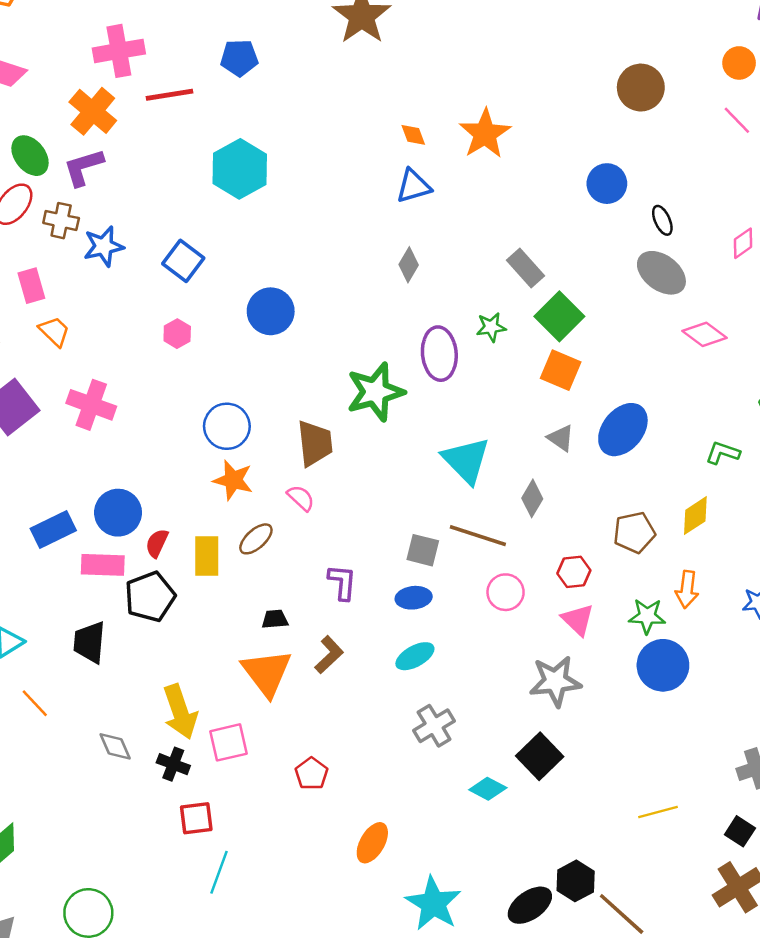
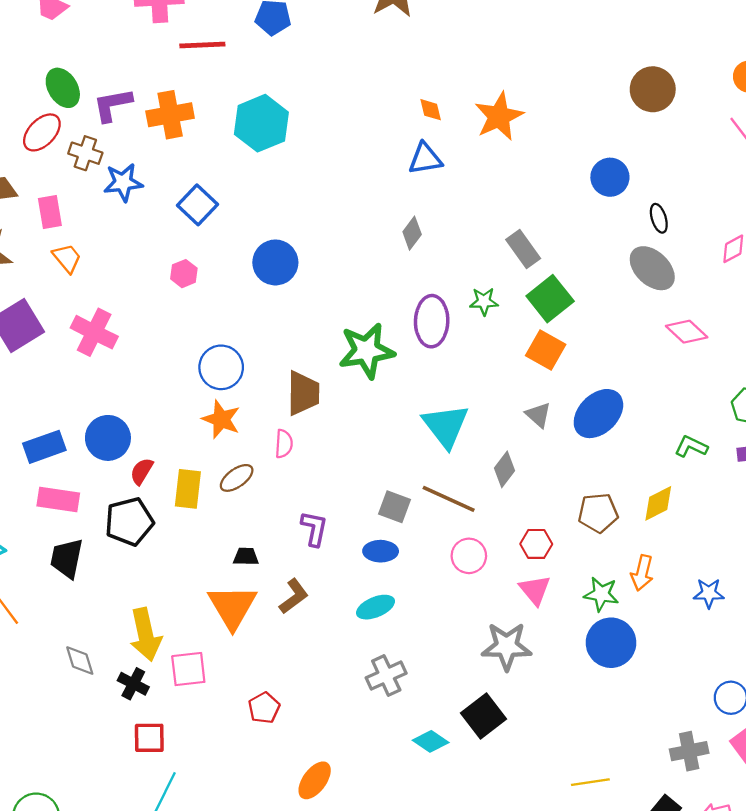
orange cross: (93, 111) -> (170, 115), moved, turned 33
pink semicircle: (301, 498) -> (284, 444), turned 44
pink rectangle: (103, 565) -> (58, 499), moved

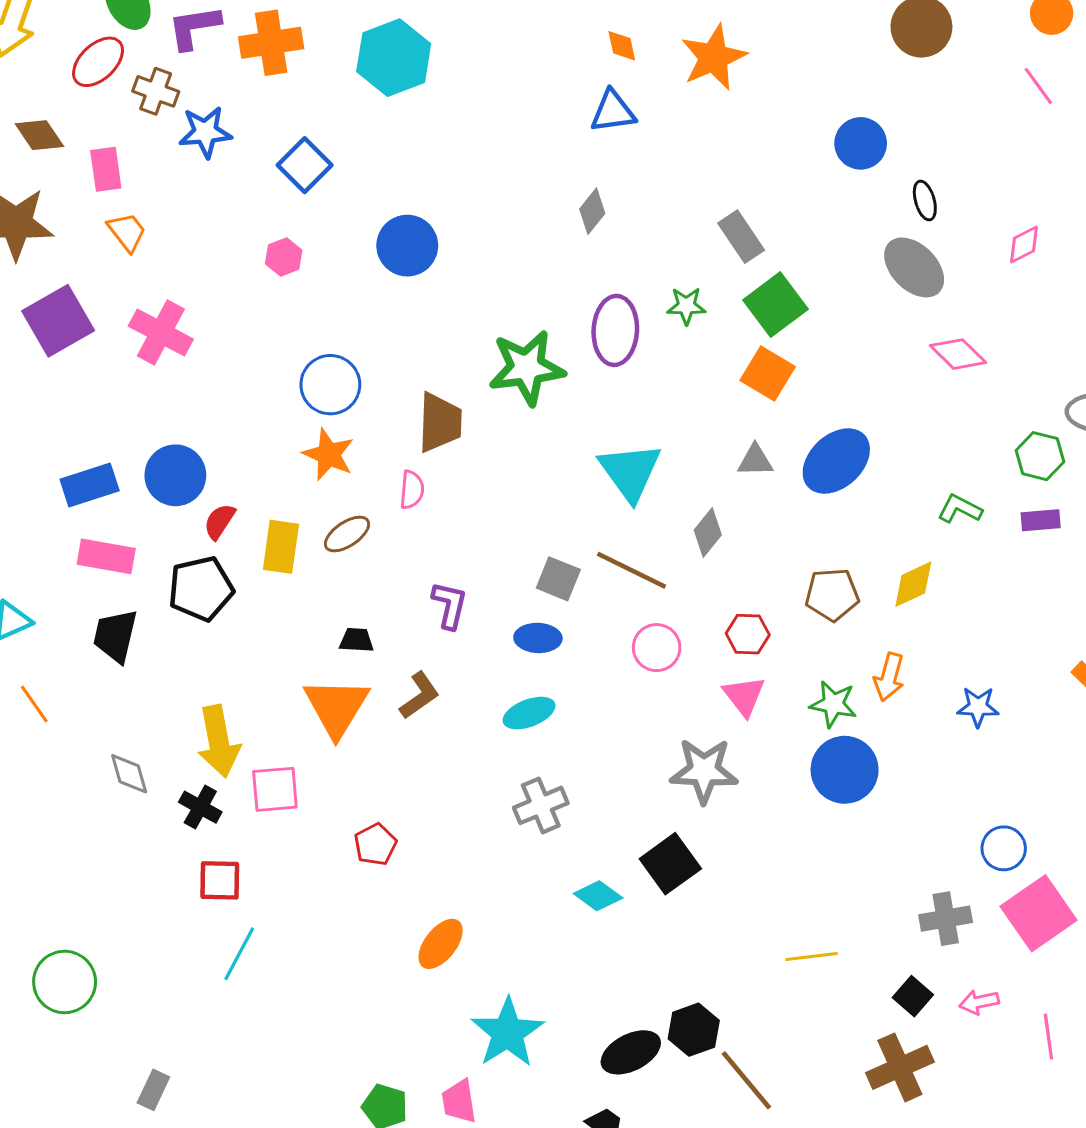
gray triangle: (538, 415) -> (755, 461), turned -44

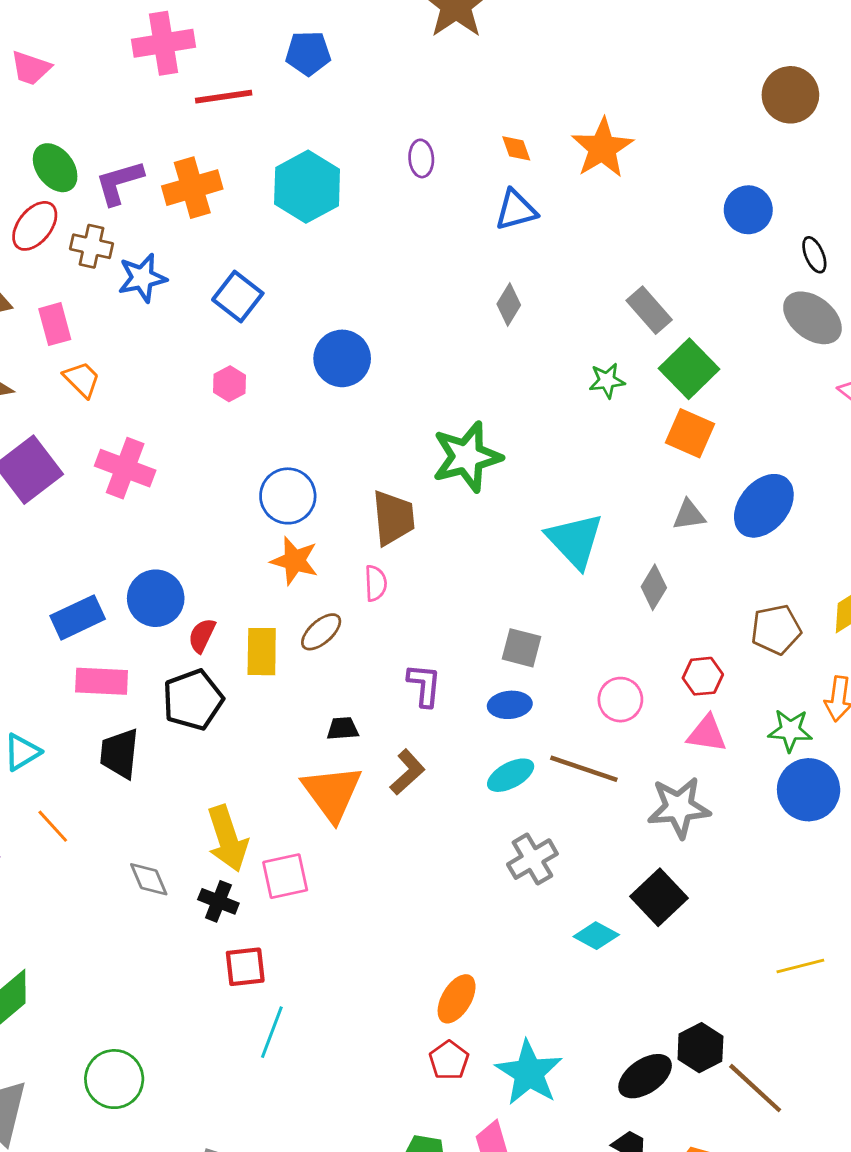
purple ellipse: (615, 330) -> (421, 158), moved, size x0.6
brown line: (632, 570) -> (584, 769), moved
pink triangle: (744, 696) -> (707, 734), turned -36
red pentagon: (375, 844) -> (449, 1060), moved

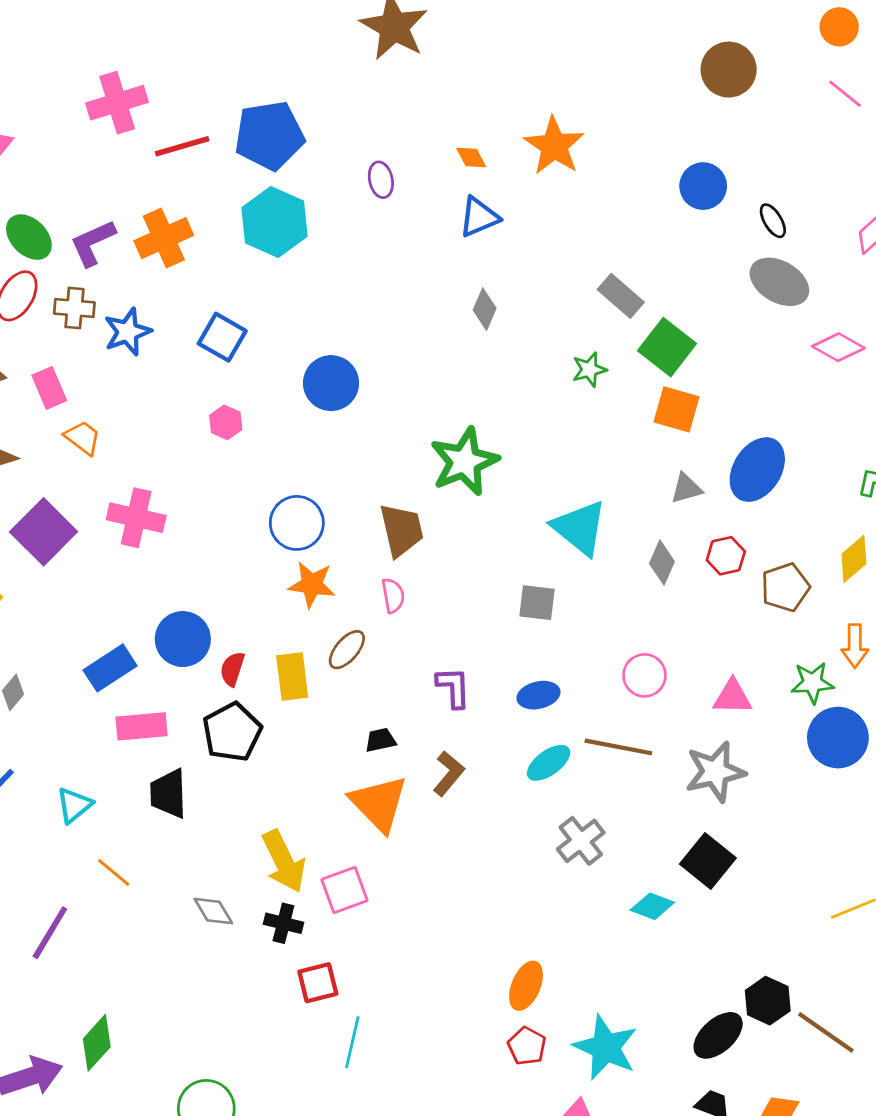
blue pentagon: (308, 53) -> (269, 136), moved, size x1.6
gray square: (521, 648) -> (537, 603), moved
red hexagon: (703, 676) -> (726, 556), moved

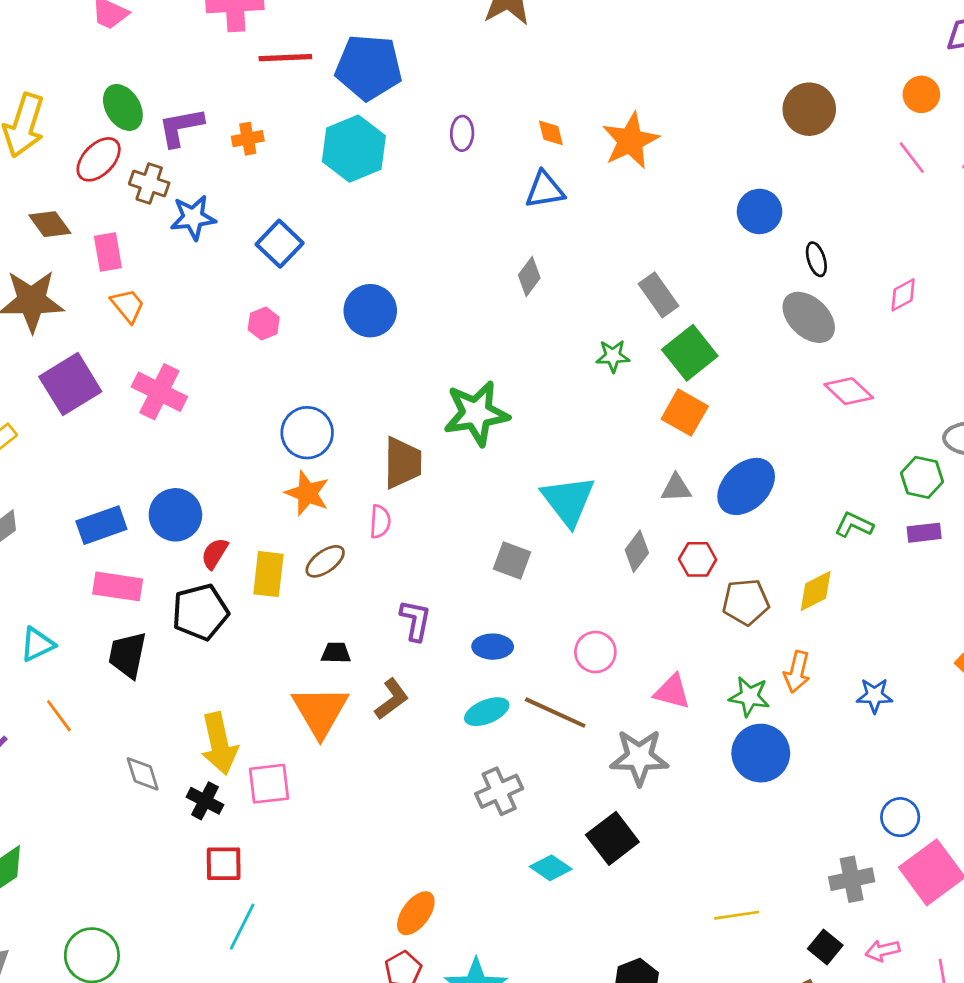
orange cross: (164, 238) -> (248, 139), size x0.6

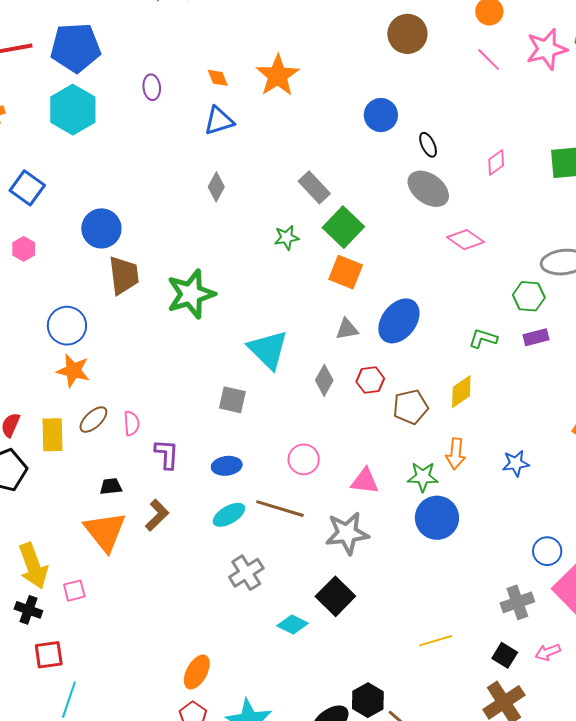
brown trapezoid: (403, 463) -> (124, 275), moved
pink semicircle: (380, 522) -> (131, 423), moved
pink square: (269, 784) -> (74, 591), size x0.7

